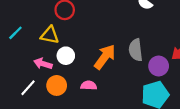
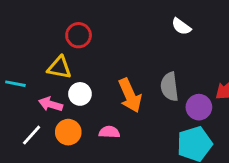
cyan line: (15, 33) -> (15, 84), moved, turned 56
orange arrow: (105, 57) -> (130, 95), turned 120

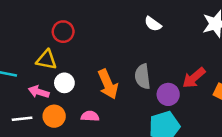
white line: (32, 135) -> (22, 119), turned 42

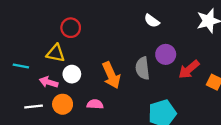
purple circle: (168, 94) -> (166, 54), moved

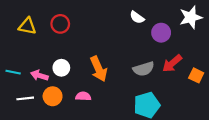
yellow triangle: (56, 53) -> (27, 26), moved
purple circle: (166, 54) -> (161, 33), moved
cyan line: (21, 66) -> (13, 72), moved
gray semicircle: (143, 68) -> (144, 69), moved, turned -100

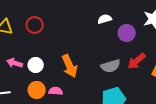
white semicircle: (137, 17) -> (105, 19), turned 128
pink arrow: (39, 75) -> (15, 63), moved
orange circle: (53, 96) -> (37, 90), moved

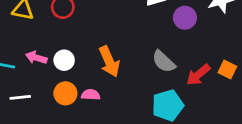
red arrow: (137, 61) -> (198, 75), moved
gray semicircle: (111, 66) -> (164, 62), turned 60

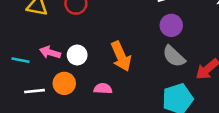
purple circle: (185, 18) -> (171, 25), moved
orange circle: (65, 93) -> (64, 83), moved

